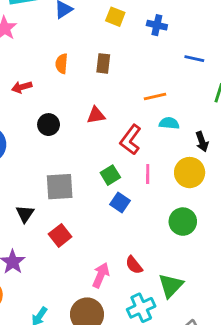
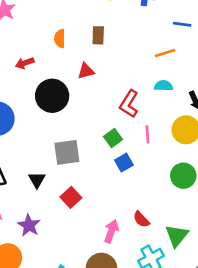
orange line: (155, 96) -> (165, 53), moved
red triangle: (96, 115) -> (86, 71), moved
black circle: (49, 125) -> (52, 96), size x1.6
blue square: (120, 202) -> (124, 163), turned 30

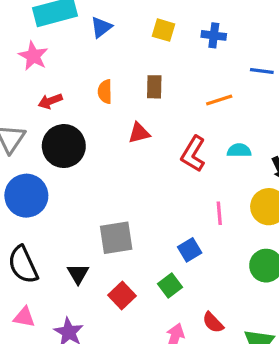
orange line: (165, 53) -> (219, 100), moved
red arrow: (25, 63) -> (50, 101), moved
black circle: (52, 96) -> (64, 146), moved
red L-shape: (129, 104) -> (193, 154), moved
green square: (113, 138) -> (170, 286), moved

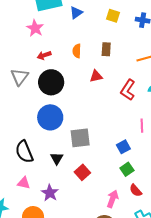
blue circle: (26, 196) -> (50, 117), moved
green square: (170, 286) -> (127, 169), moved

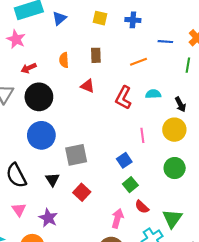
red triangle: (96, 76) -> (87, 86), turned 40
pink triangle: (24, 183) -> (19, 210), turned 48

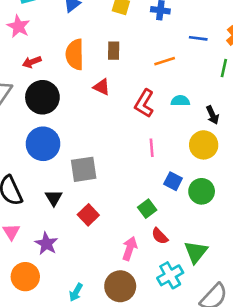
orange semicircle: (64, 60) -> (75, 54), size x1.6
pink line: (142, 135) -> (152, 148), moved
blue square: (124, 160) -> (173, 181), moved, turned -32

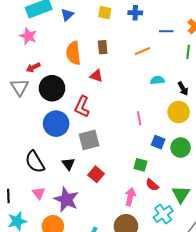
red arrow: (32, 62) -> (33, 67), moved
red L-shape: (144, 103) -> (82, 107), moved
green square: (147, 209) -> (140, 165), turned -32
purple star: (46, 244) -> (66, 199), size x1.4

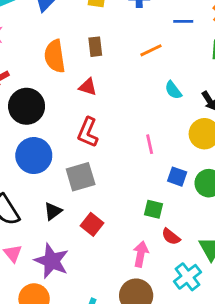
cyan semicircle: (157, 80) -> (173, 90), turned -120
red L-shape: (82, 107) -> (88, 132), moved
black triangle: (68, 164) -> (53, 211), turned 32

